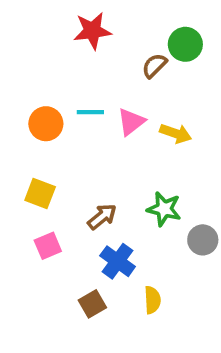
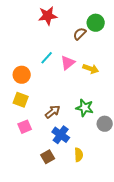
cyan line: (90, 112) -> (47, 58), turned -48
orange circle: (46, 124) -> (22, 75), moved

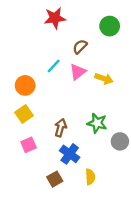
brown semicircle: (80, 34) -> (80, 47), moved
yellow square: (21, 100) -> (24, 114), turned 35
brown arrow: (53, 112) -> (61, 128), turned -35

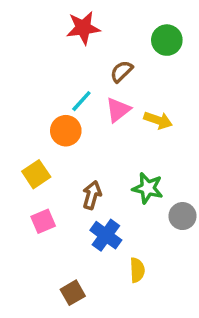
orange circle: (25, 85) -> (66, 131), moved
brown square: (55, 179) -> (73, 293), moved

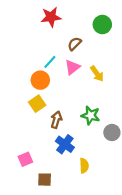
yellow arrow: (158, 120) -> (97, 74), turned 35
yellow square: (36, 174) -> (37, 104), moved
pink square: (43, 221) -> (25, 159), moved
brown square: (73, 293) -> (45, 180), turned 32

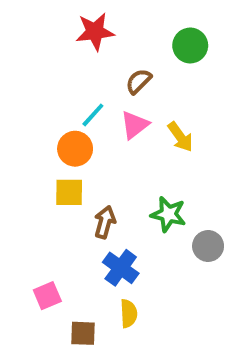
yellow square: (37, 104) -> (69, 192), turned 35
yellow semicircle: (84, 166) -> (129, 313), moved

